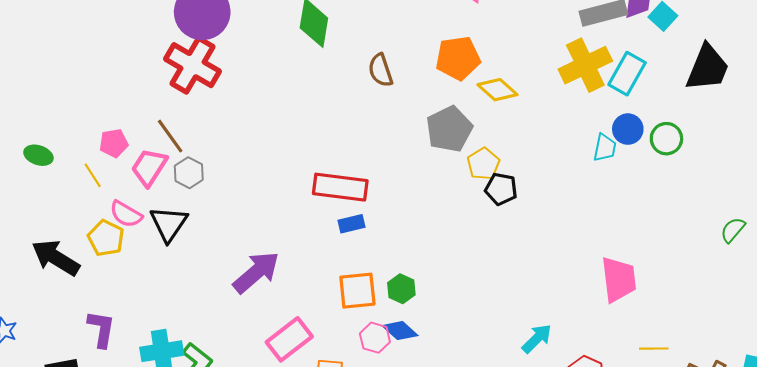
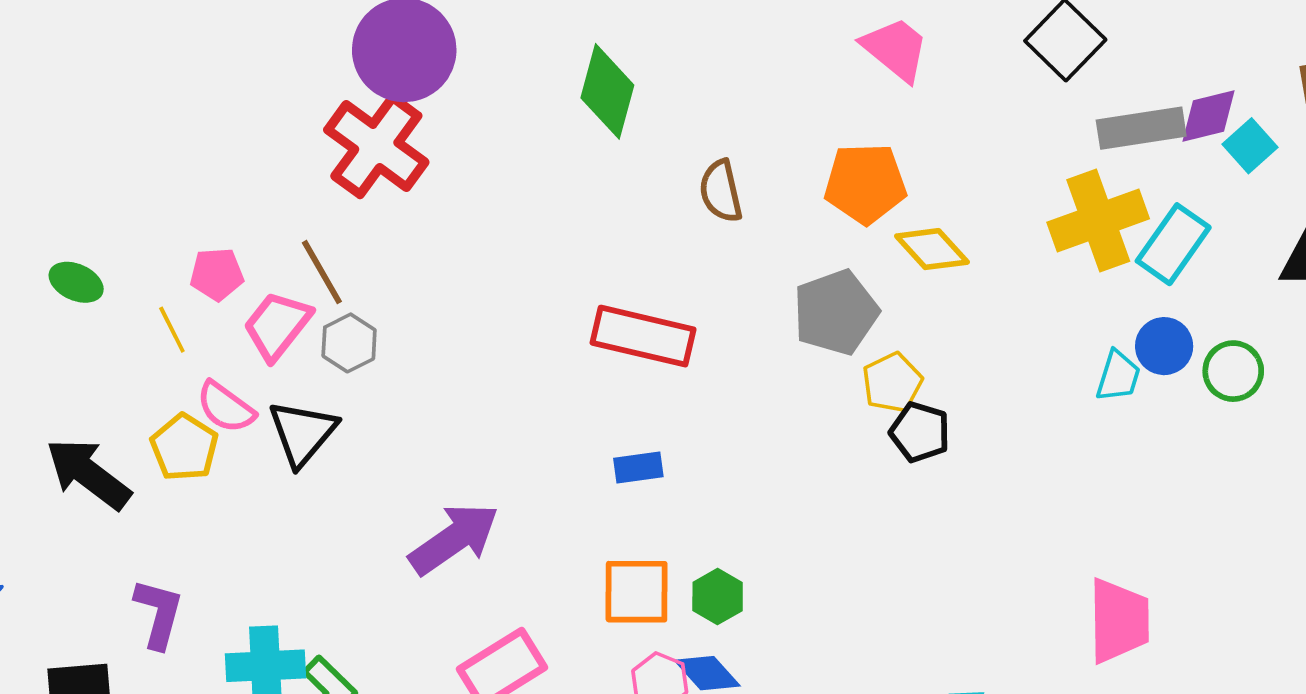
red rectangle: (340, 187) -> (643, 336), moved

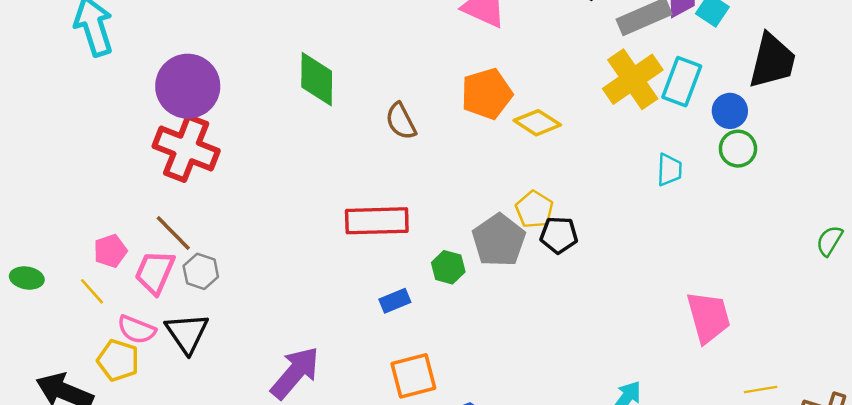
gray pentagon: (836, 312) -> (499, 240), moved
blue circle: (1164, 346) -> (730, 111), moved
green hexagon: (718, 597) -> (448, 267), moved

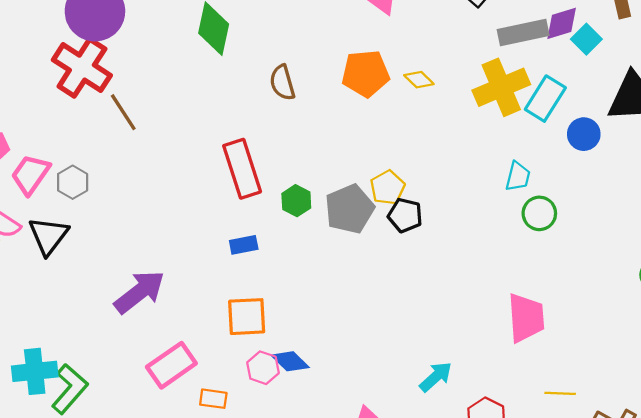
yellow diamond: (537, 123) -> (419, 80), moved, size x0.7
green circle: (738, 149) -> (539, 213), moved
red rectangle: (377, 221) -> (242, 169), turned 62
brown line: (173, 233) -> (123, 112), moved
green hexagon: (448, 267) -> (296, 201), moved

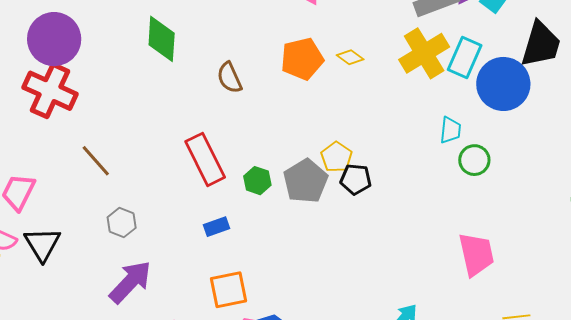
brown line: (123, 112) -> (96, 161), moved
blue circle: (584, 134) -> (503, 84), size x1.8
gray hexagon: (73, 182) -> (122, 223), moved

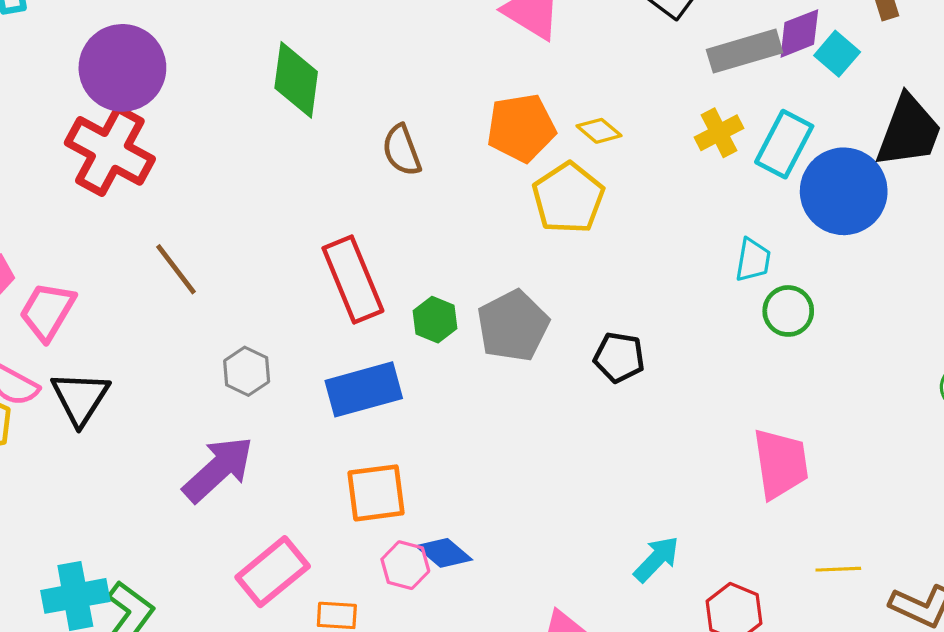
yellow cross: (424, 53) -> (719, 133), size x0.6
yellow pentagon: (336, 157) -> (568, 198), moved, size x1.4
black pentagon: (356, 179) -> (619, 357), moved
gray hexagon: (122, 223) -> (247, 371), moved
blue rectangle: (216, 227) -> (364, 389), size x1.8

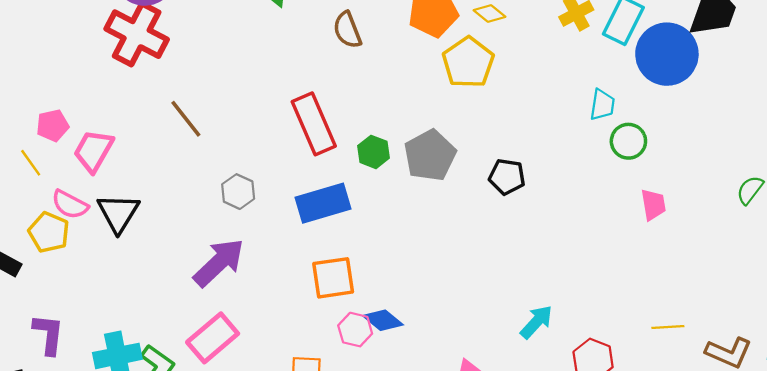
pink trapezoid: (781, 464) -> (653, 205), moved, size x0.6
pink rectangle: (273, 572) -> (213, 338), moved

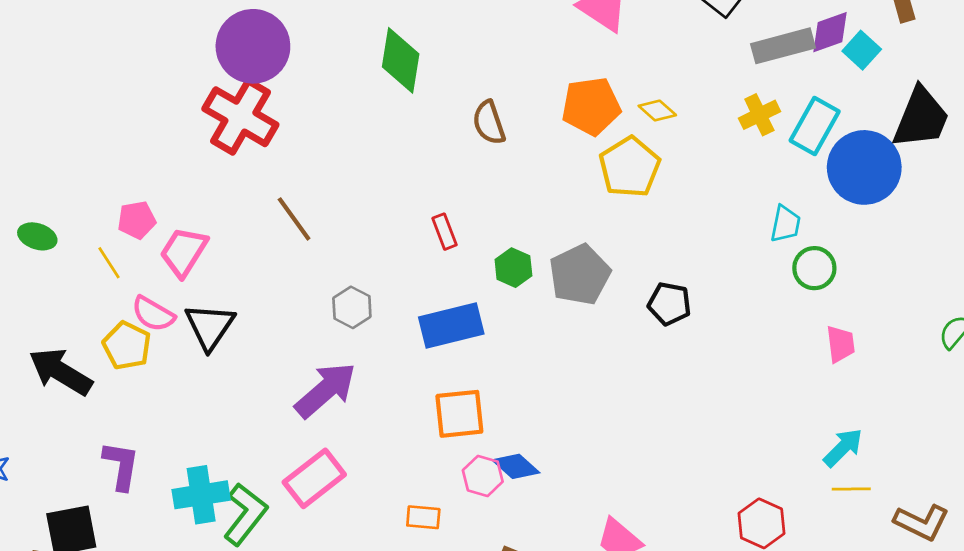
red rectangle: (314, 124) -> (445, 232), size x0.5
cyan arrow: (536, 322) -> (843, 448), moved

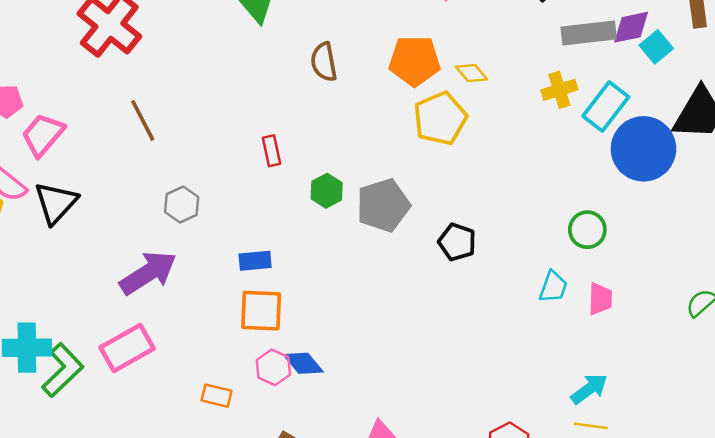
cyan trapezoid: (785, 224) -> (553, 287), moved
blue rectangle: (451, 325) -> (255, 261), moved, size x0.6

